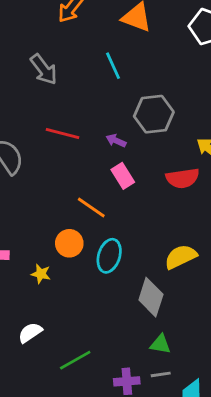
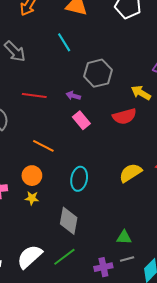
orange line: (91, 208) -> (43, 146), moved
orange circle: (69, 243) -> (32, 176), moved
gray diamond: (151, 297) -> (69, 221), moved
white semicircle: (30, 333) -> (30, 257), moved, size x1.5

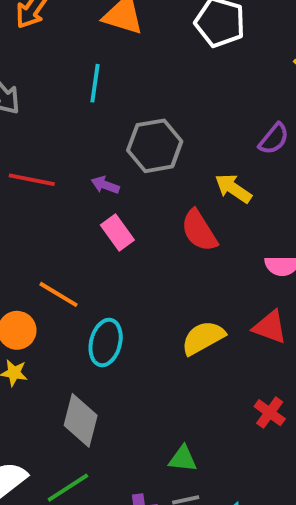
cyan line: (64, 42) -> (95, 83), turned 36
red semicircle: (124, 116) -> (199, 231), turned 70
orange line: (43, 146) -> (58, 294), moved

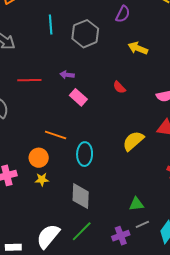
purple semicircle: (274, 139) -> (123, 14), moved
gray hexagon: (155, 146) -> (85, 34), moved
yellow arrow: (233, 188) -> (138, 48), moved
red semicircle: (199, 231) -> (119, 87), size x0.6

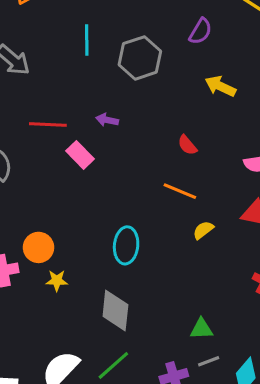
pink rectangle: (78, 97) -> (80, 155), moved
orange line: (56, 135) -> (180, 191), moved
yellow semicircle: (133, 141) -> (203, 230), size x0.6
orange circle: (39, 158) -> (39, 247), moved

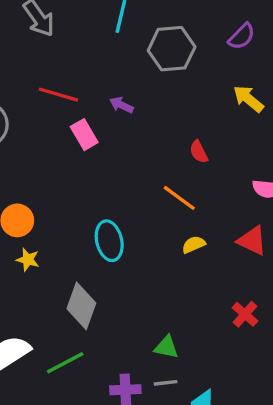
cyan ellipse: (126, 245) -> (109, 241), turned -33

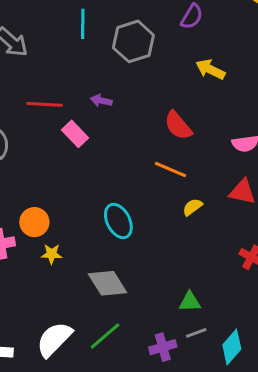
red semicircle: (199, 152) -> (178, 126), size x1.5
gray diamond: (81, 306) -> (107, 283), turned -39

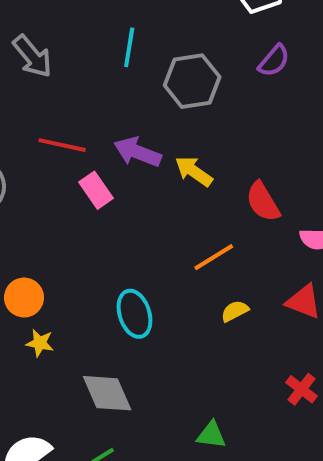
yellow arrow: (210, 69) -> (194, 171), moved
purple arrow: (101, 101) -> (137, 152), size x1.6
red semicircle: (178, 126) -> (263, 202), moved
orange line: (170, 170) -> (214, 257), turned -64

